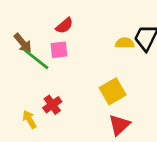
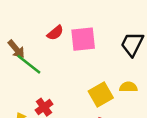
yellow semicircle: (125, 43) -> (128, 87), moved
pink square: (59, 50) -> (83, 39), moved, size x1.5

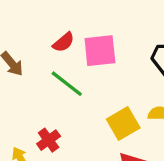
green line: (29, 64) -> (67, 84), moved

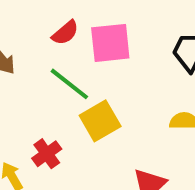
yellow square: (123, 123) -> (100, 121), moved

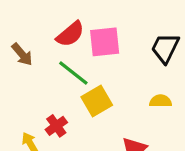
red semicircle: (65, 33) -> (70, 34), size x1.4

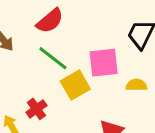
pink square: (105, 42) -> (104, 63), moved

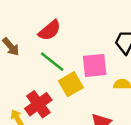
red cross: (36, 109) -> (38, 104), size x1.5

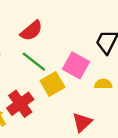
pink square: (95, 65) -> (76, 65), turned 35

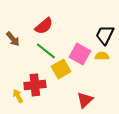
yellow semicircle: (103, 84) -> (102, 56), moved
red cross: (20, 104) -> (35, 85), turned 30

